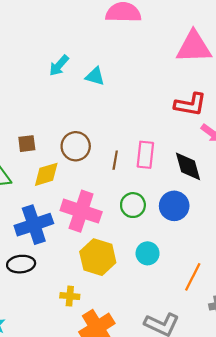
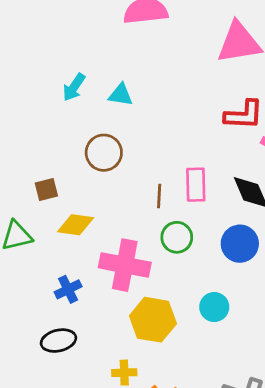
brown circle: (76, 146) -> (104, 153), moved
yellow diamond: (46, 174) -> (76, 225), turned 32
green circle: (133, 205) -> (177, 237), moved
blue cross: (34, 225) -> (68, 289), size x0.6

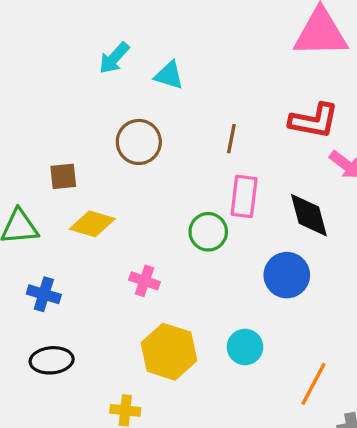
brown line: (159, 196) -> (231, 139), moved
green circle: (177, 237) -> (208, 232), moved
pink cross: (125, 265) -> (145, 281), size x0.5
blue cross: (68, 289) -> (44, 294), moved, turned 35

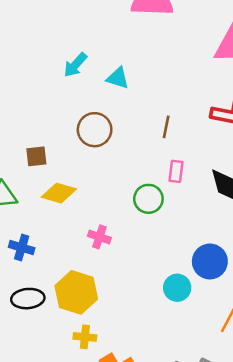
pink rectangle: (244, 196) -> (176, 171), size x0.7
blue circle: (287, 275) -> (210, 261), moved
yellow hexagon: (169, 352) -> (76, 292), moved

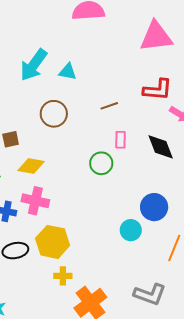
cyan arrow: (75, 65) -> (34, 65), size x1.6
brown line: (166, 127) -> (109, 106), turned 66
pink cross: (99, 237) -> (35, 201), moved, size x1.5

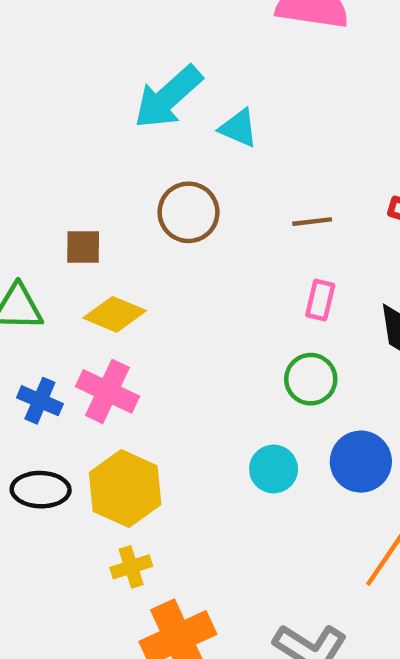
green circle: (101, 163) -> (311, 379), moved
cyan circle: (131, 230) -> (274, 469), moved
yellow cross: (63, 276) -> (131, 567), turned -30

